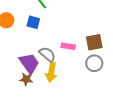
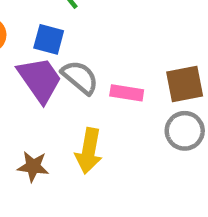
gray semicircle: (47, 54) -> (80, 77), moved
purple trapezoid: (29, 63) -> (40, 80), moved

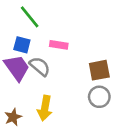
pink rectangle: (127, 93) -> (59, 45), moved
brown star: (33, 167) -> (13, 117), turned -30

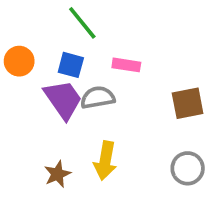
gray semicircle: (40, 66) -> (98, 98), turned -50
gray circle: (99, 97) -> (188, 168), moved

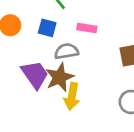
purple trapezoid: (63, 99) -> (35, 75), moved
brown star: (57, 174) -> (60, 77), moved, size x1.5

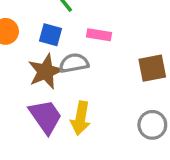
purple trapezoid: (35, 75) -> (46, 117), moved
brown star: (60, 77) -> (46, 71), moved

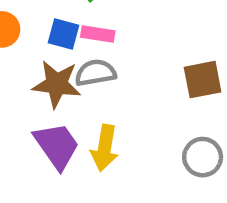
pink rectangle: (99, 35) -> (98, 34), moved
brown star: (46, 71) -> (57, 84), turned 30

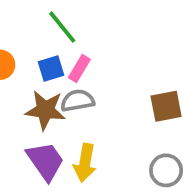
blue square: (64, 34) -> (51, 69), turned -32
pink rectangle: (98, 34) -> (79, 69), turned -68

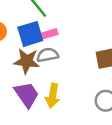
blue square: (51, 69) -> (30, 34), size x1.5
pink rectangle: (79, 69) -> (49, 34), turned 42

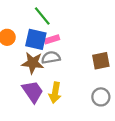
blue square: (30, 34) -> (36, 39), turned 30

